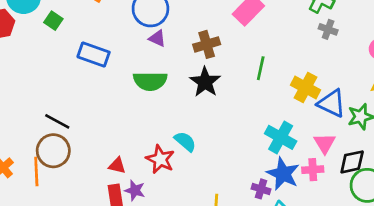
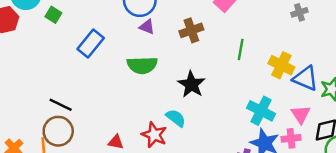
gray cross: (328, 29) -> (299, 12), turned -35
blue rectangle: (94, 54) -> (91, 44), turned -68
black star: (205, 82) -> (191, 84), moved

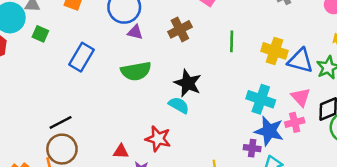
black line: (61, 105) -> (61, 122), turned -45
cyan semicircle: (176, 118) -> (179, 105), moved

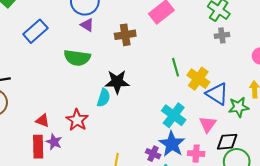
green line: (232, 41) -> (176, 67), moved, turned -36
black star: (188, 83) -> (117, 82), turned 30
cyan semicircle: (179, 105) -> (104, 98), turned 60
pink cross: (295, 122) -> (196, 154), moved

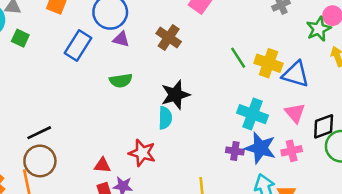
blue rectangle: (35, 31) -> (78, 46), moved
brown cross: (125, 35) -> (169, 37), turned -30
green semicircle: (77, 58) -> (121, 81), size x0.7
green star: (239, 107) -> (319, 29), moved
purple cross: (153, 154) -> (235, 151), moved

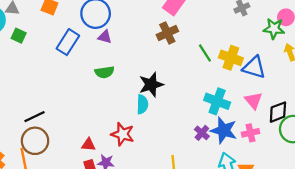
green star: (319, 29) -> (274, 29), turned 30
brown cross: (169, 37) -> (167, 33), moved, turned 30
purple cross: (235, 151) -> (202, 133), turned 32

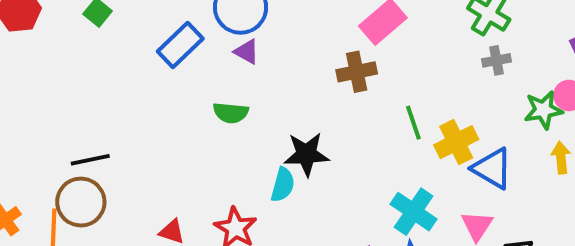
green star: (274, 29) -> (543, 110), turned -30
yellow cross: (231, 58) -> (456, 142), turned 30

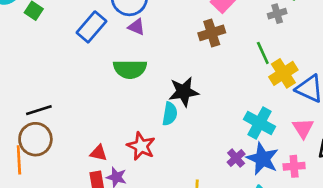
gray cross: (496, 60) -> (277, 14), moved
green semicircle: (231, 113) -> (130, 69), size x1.4
green line: (413, 123) -> (263, 53), moved

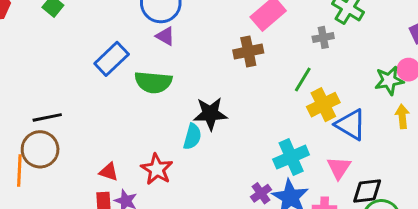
blue rectangle: (91, 27) -> (112, 59), moved
green line: (263, 53) -> (303, 80), turned 50
cyan cross: (260, 123) -> (291, 157), turned 32

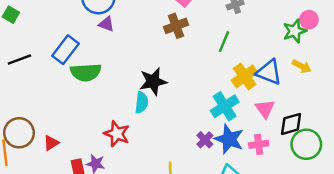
green semicircle: (153, 82) -> (86, 72), moved
yellow cross: (323, 105) -> (245, 76), moved
yellow arrow: (402, 116) -> (302, 66), moved, turned 132
black line: (47, 117) -> (19, 59), moved
red triangle: (109, 172) -> (51, 143), moved, turned -42

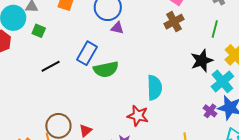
black star: (153, 81) -> (202, 61), moved
cyan semicircle: (142, 102) -> (155, 88), size x1.4

